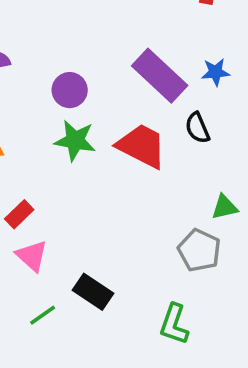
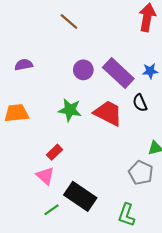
purple circle: (70, 90) -> (83, 70), moved
red rectangle: (19, 214) -> (55, 152), moved
black rectangle: (93, 292) -> (80, 196), size x1.4

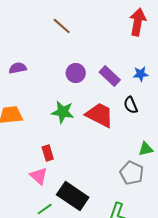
purple rectangle: (118, 73) -> (110, 76), size x0.7
red rectangle: (55, 152) -> (48, 153), turned -63

